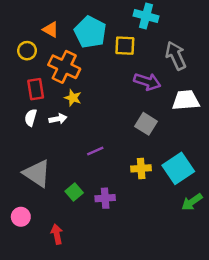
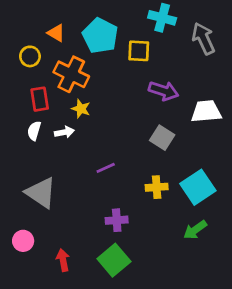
gray arrow: (176, 56) -> (203, 39), moved
green square: (74, 192) -> (114, 260), moved, size x1.6
green arrow: (192, 202) -> (195, 230), moved

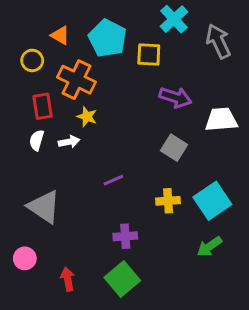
cyan cross: (162, 18) -> (174, 19), turned 32

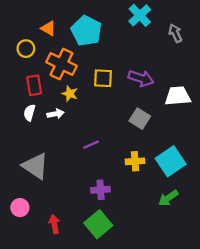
gray arrow: (218, 41) -> (175, 33), size x0.7
yellow square: (149, 55) -> (103, 78), moved

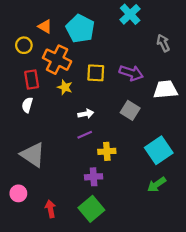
gray arrow: (175, 33) -> (163, 43), moved
white arrow: (56, 114) -> (86, 114), moved
yellow cross: (135, 161) -> (107, 151), moved

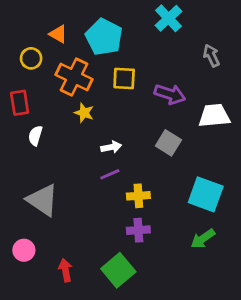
yellow square: (96, 73) -> (124, 78), moved
red rectangle: (32, 80) -> (20, 103), moved
cyan square: (159, 150) -> (206, 194), turned -36
purple cross: (94, 177) -> (138, 230), moved

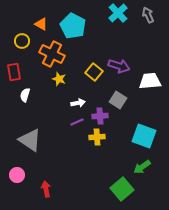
gray arrow: (211, 56) -> (148, 15), moved
yellow square: (124, 78) -> (94, 72), moved, turned 36
purple cross: (138, 230) -> (100, 116), moved
green square: (118, 270) -> (122, 189), moved

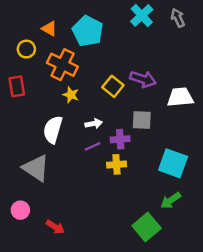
white semicircle: (25, 95) -> (53, 130), moved, size x1.6
gray square: (118, 100) -> (142, 120), turned -30
red arrow: (46, 189) -> (55, 227), turned 133

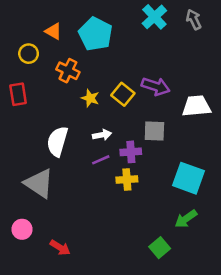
orange cross: (62, 65) -> (68, 71), size x0.7
yellow star: (71, 95) -> (90, 98), moved
green square: (147, 227) -> (160, 248), size x0.7

